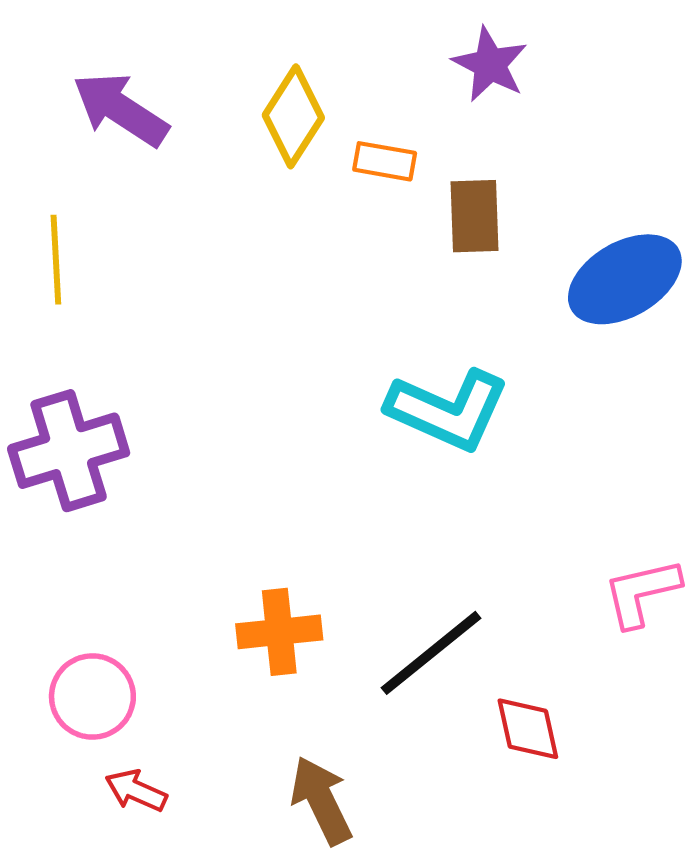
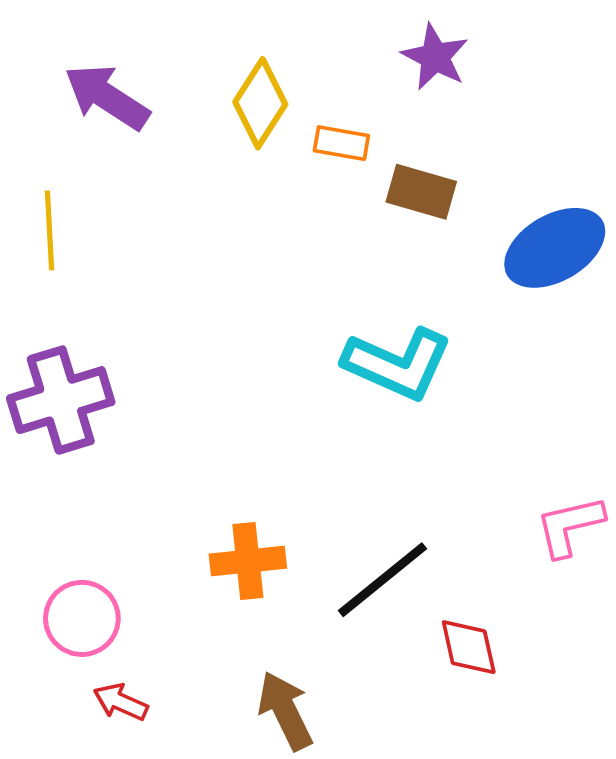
brown rectangle: (475, 216) -> (421, 192), turned -72

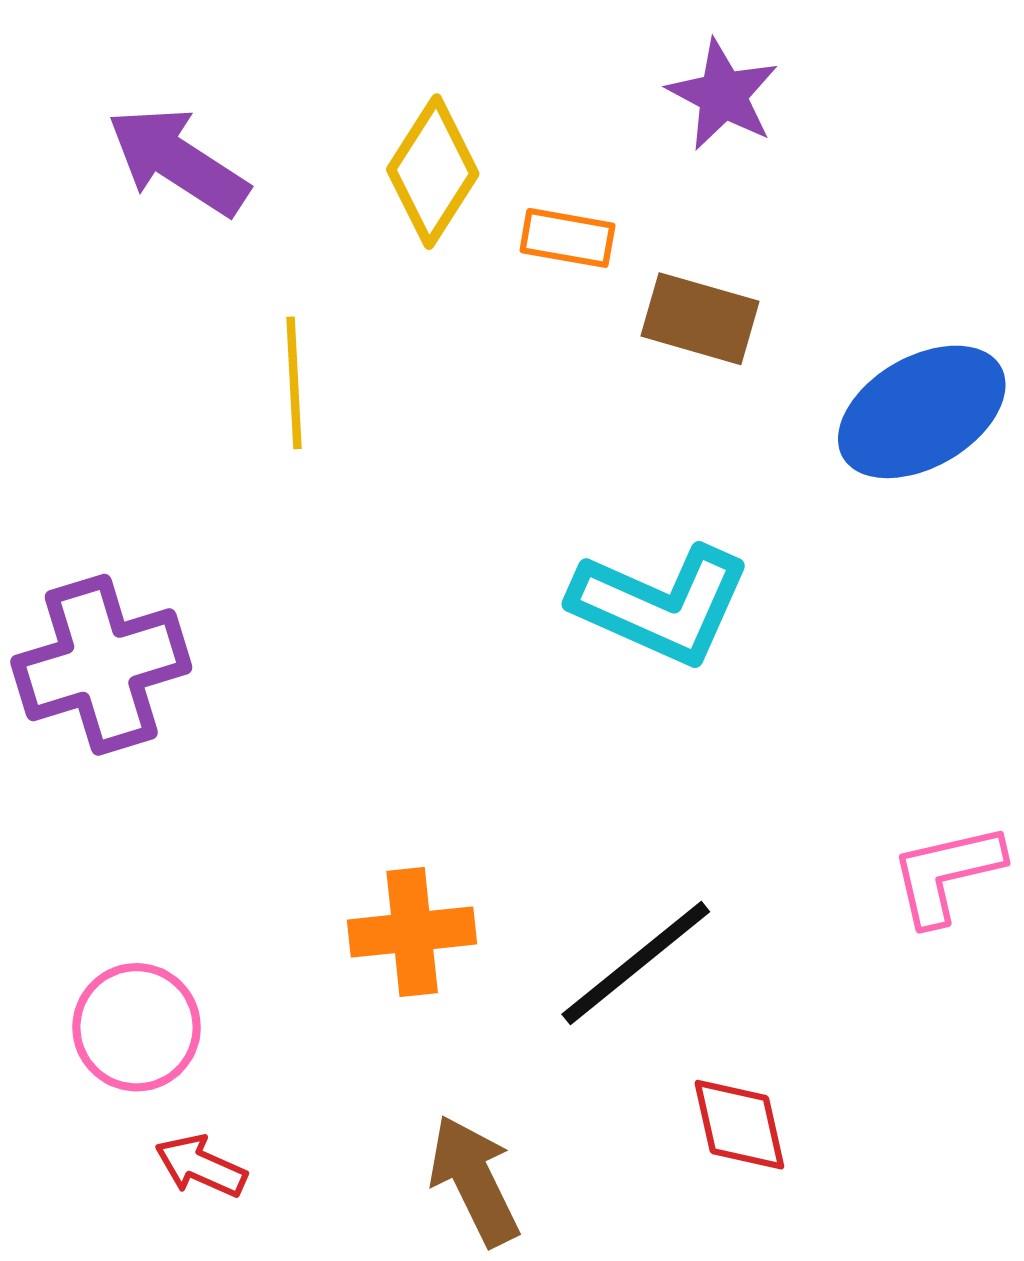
yellow line: (49, 230) -> (294, 383), moved
red diamond: (469, 647) -> (739, 1125), moved

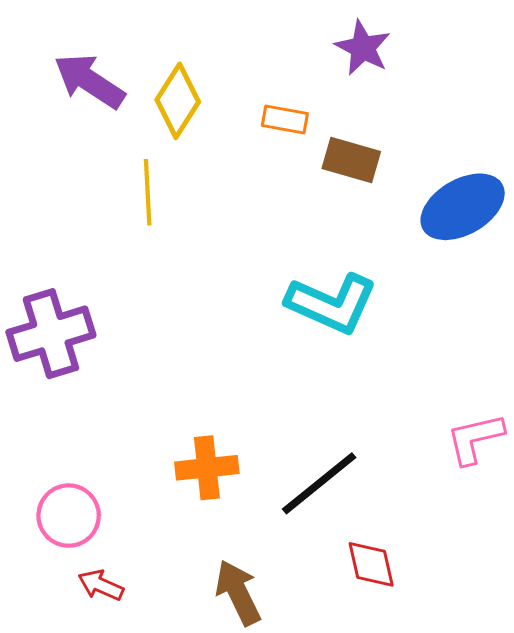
yellow diamond: (433, 172) -> (178, 101), moved

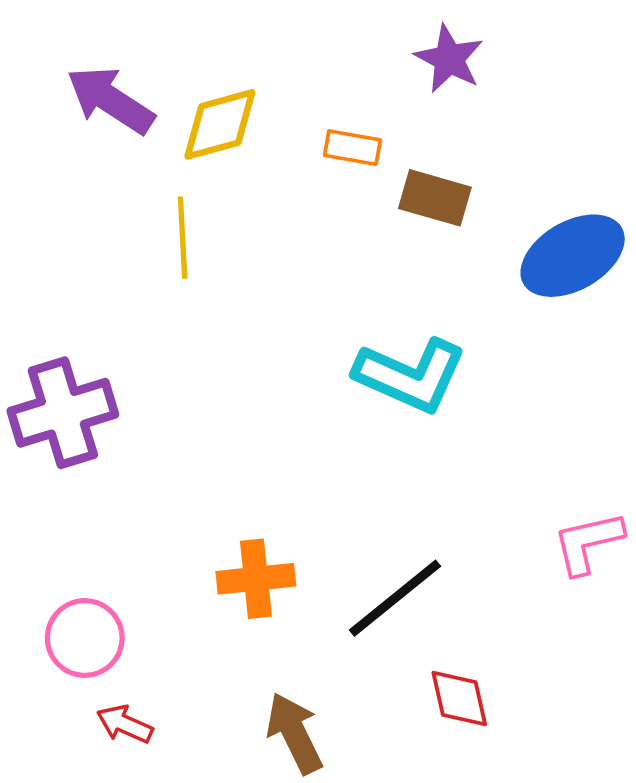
yellow diamond: (178, 101) -> (220, 124), turned 42

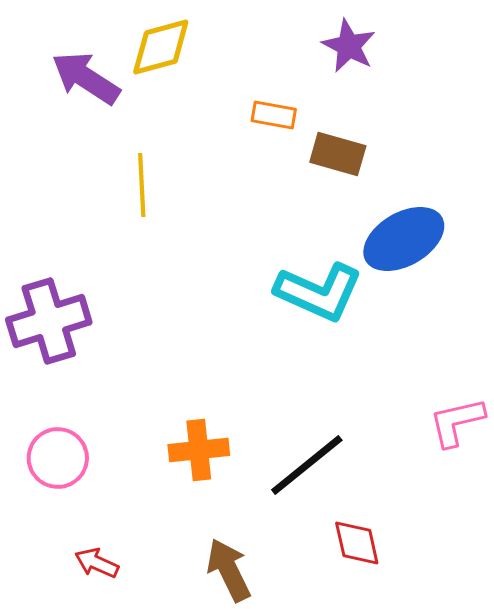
yellow diamond: (220, 124) -> (161, 47), moved
blue ellipse: (573, 256) -> (404, 239), moved
pink circle: (85, 638) -> (58, 458), moved

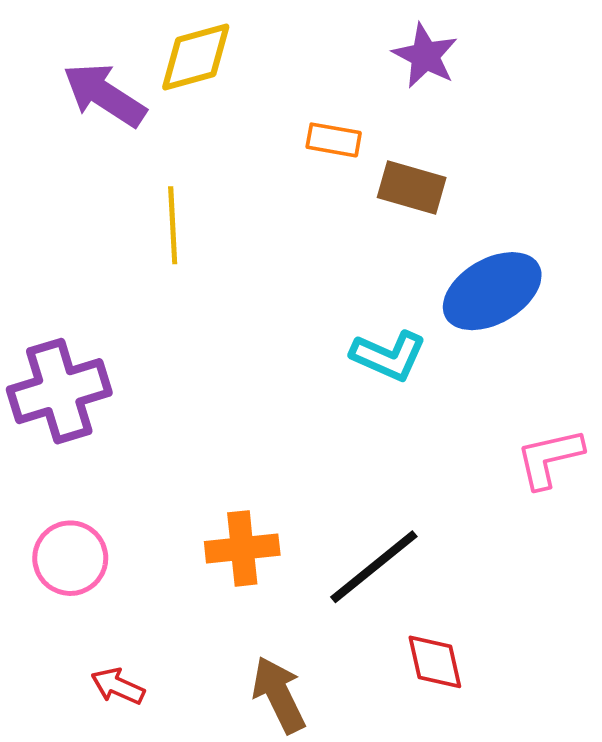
cyan L-shape: (319, 292) -> (389, 356), size x0.7
pink L-shape: (457, 422) -> (549, 458), moved

